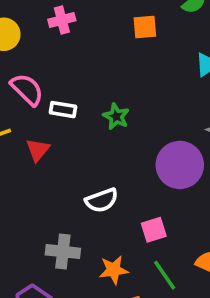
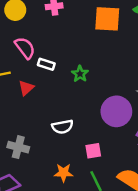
orange square: (145, 27) -> (107, 19), size x1.6
gray cross: (63, 252) -> (18, 147), moved

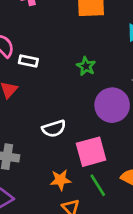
green star: (80, 74) -> (86, 66), moved
pink square: (93, 151) -> (91, 152), size x1.6

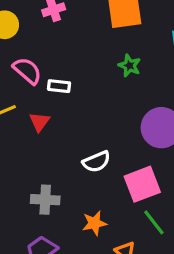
green star: (86, 66) -> (129, 66), moved
orange star: (60, 180) -> (94, 223), moved

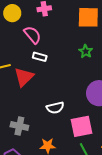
pink semicircle: (27, 71) -> (32, 35), moved
red triangle: (40, 122) -> (24, 77), size x1.5

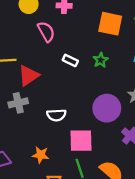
white rectangle: (40, 57) -> (70, 60), moved
gray cross: (19, 126) -> (18, 103), moved, turned -36

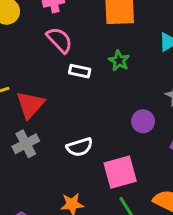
pink semicircle: (46, 32) -> (59, 40), moved
purple circle: (107, 108) -> (143, 121), size x0.6

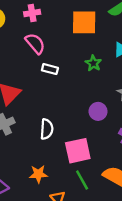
green star: (119, 61) -> (93, 63), moved
white semicircle: (80, 147) -> (47, 129), turned -72

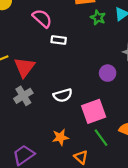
green star: (93, 63) -> (98, 18), moved
white semicircle: (47, 129) -> (63, 95), turned 78

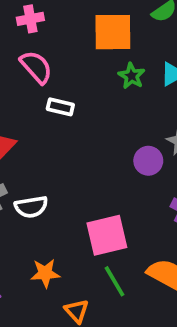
purple circle: (108, 73) -> (148, 161), moved
white semicircle: (63, 95) -> (31, 207), moved

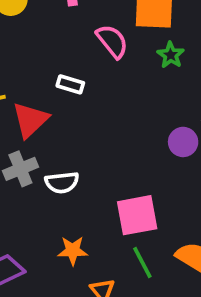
pink semicircle: (36, 67) -> (112, 41), moved
white rectangle: (60, 107) -> (70, 84), moved

